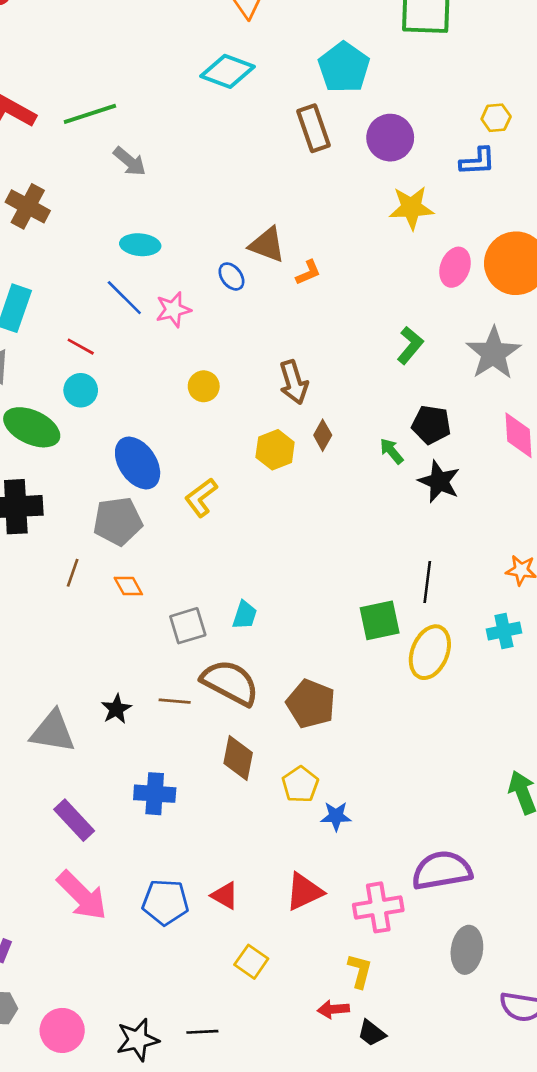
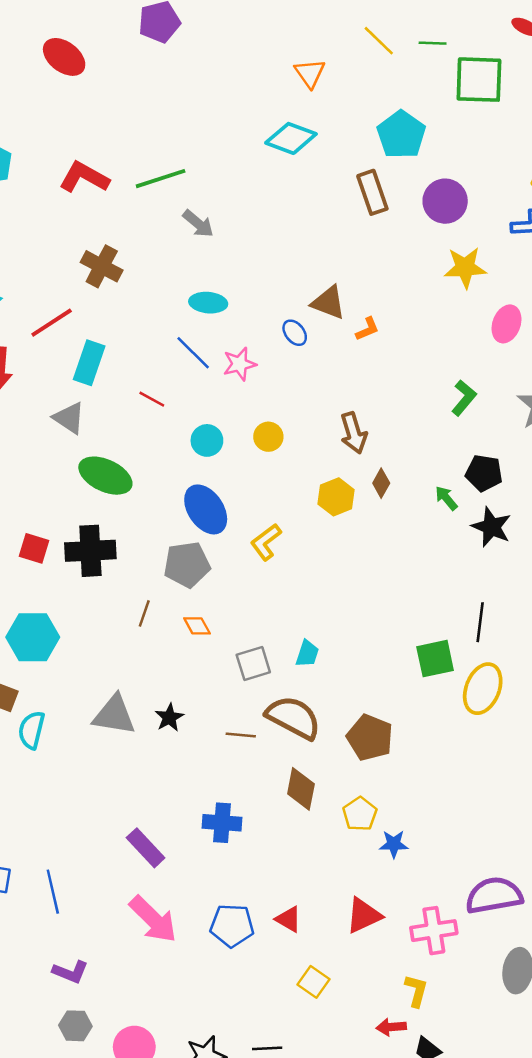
cyan circle: (81, 390) -> (207, 440), moved
black star: (116, 709) -> (169, 717), moved
gray triangle: (53, 732) -> (114, 715), moved

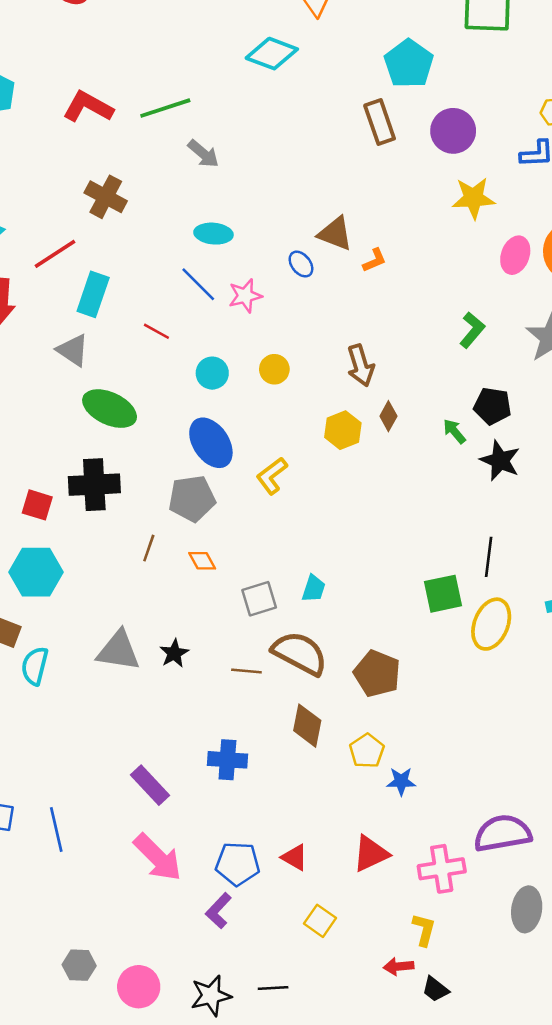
cyan diamond: (291, 138) -> (272, 54), moved
red square: (34, 548) -> (37, 505), moved
purple L-shape: (70, 972) -> (219, 911), moved, turned 111

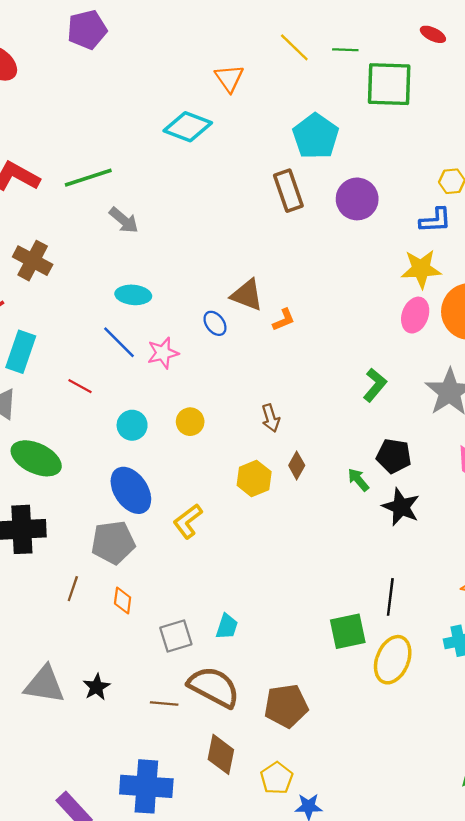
yellow star: (473, 198) -> (421, 269), moved
brown arrow: (361, 365) -> (271, 418), size x0.7
orange diamond: (202, 561) -> (123, 600), turned 36
brown pentagon: (377, 674) -> (286, 706), turned -30
blue cross: (227, 760) -> (146, 786), size x1.4

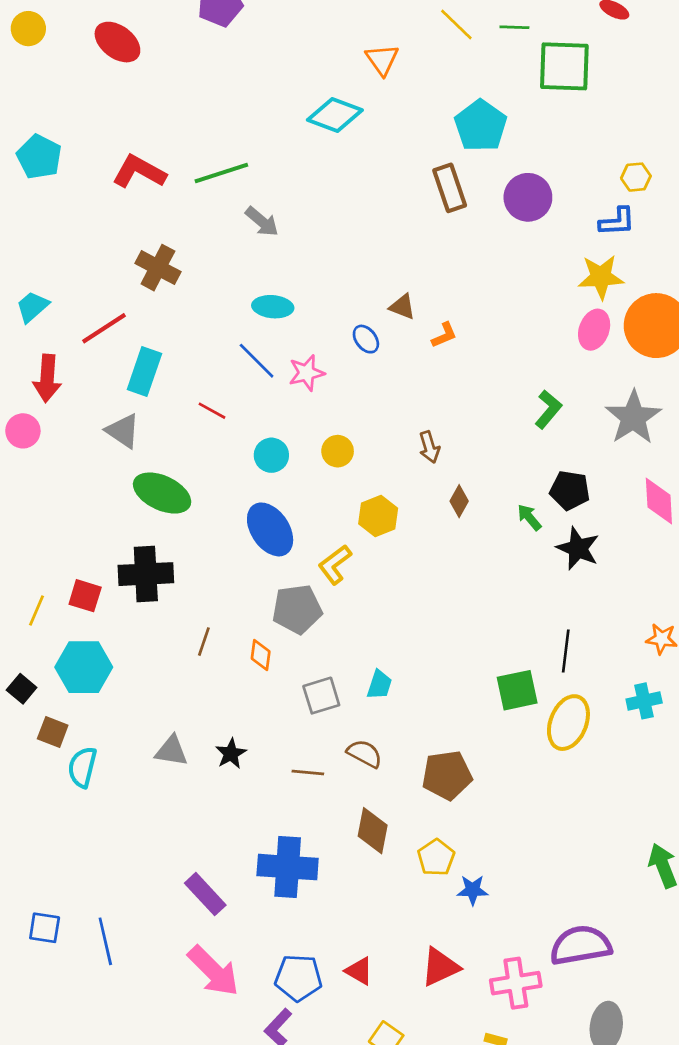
brown triangle: (247, 295) -> (402, 307), size x0.7
yellow hexagon: (254, 478) -> (378, 516), moved
gray pentagon: (113, 542) -> (297, 609), moved
gray triangle: (44, 685) -> (171, 751), size x0.7
brown semicircle: (214, 687) -> (365, 754), size x0.6

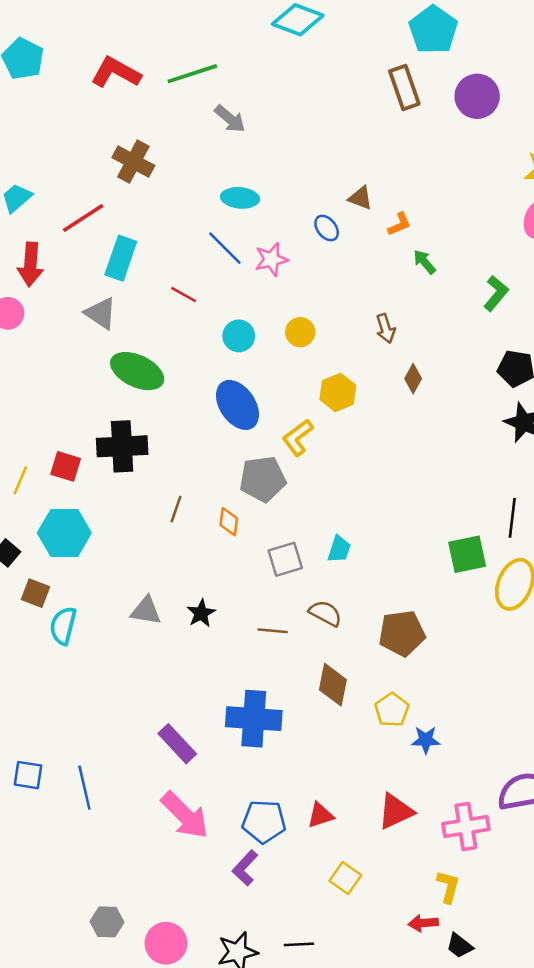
green arrow: (529, 517) -> (424, 262), moved
red triangle: (359, 971) -> (320, 815), turned -48

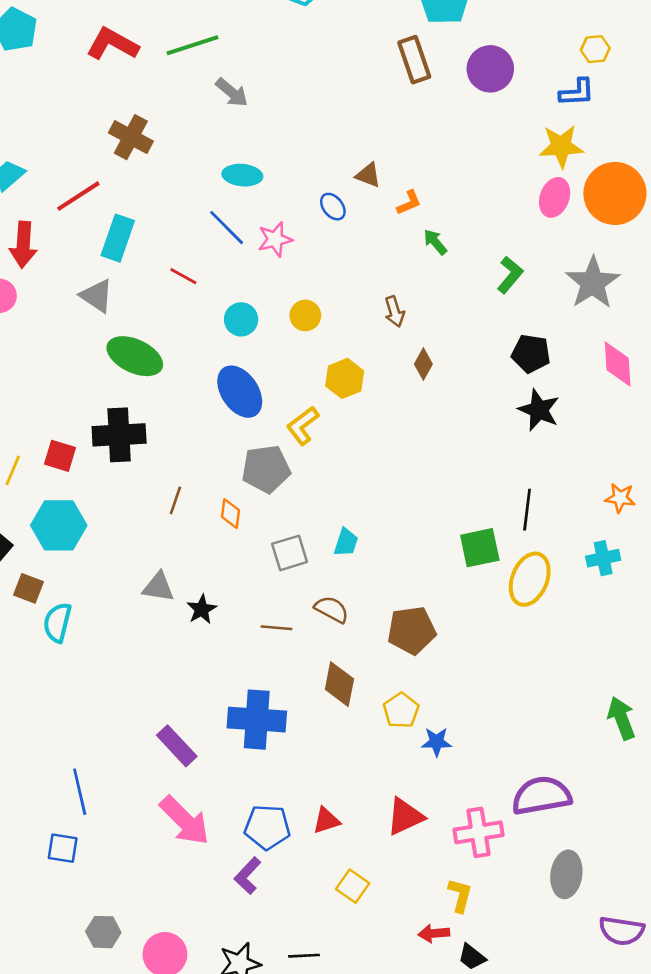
gray triangle: (146, 611) -> (158, 587), moved
blue square: (28, 775) -> (63, 848), moved

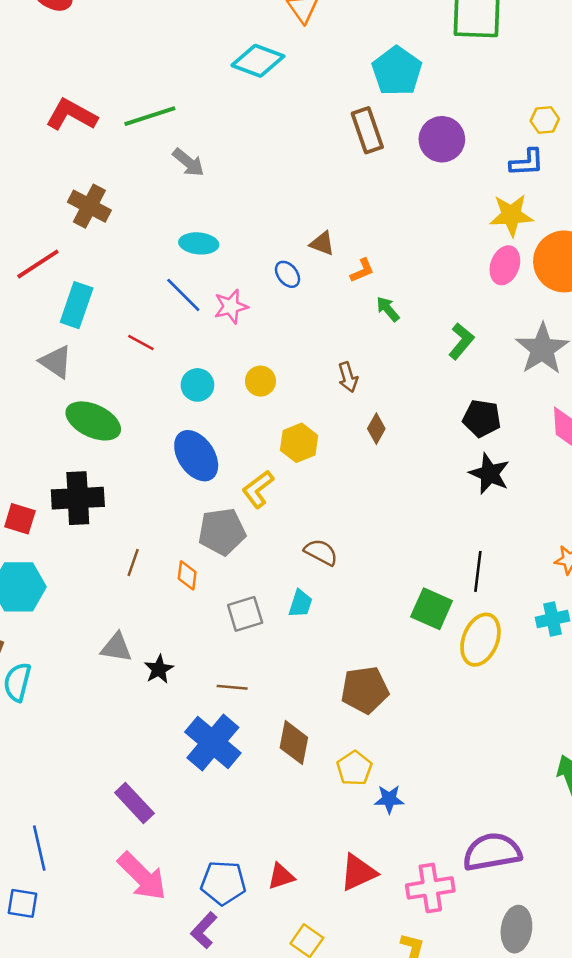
green square: (480, 548) -> (432, 609), turned 36
brown semicircle: (332, 609) -> (321, 552), moved
blue cross: (257, 720) -> (213, 743), moved, turned 36

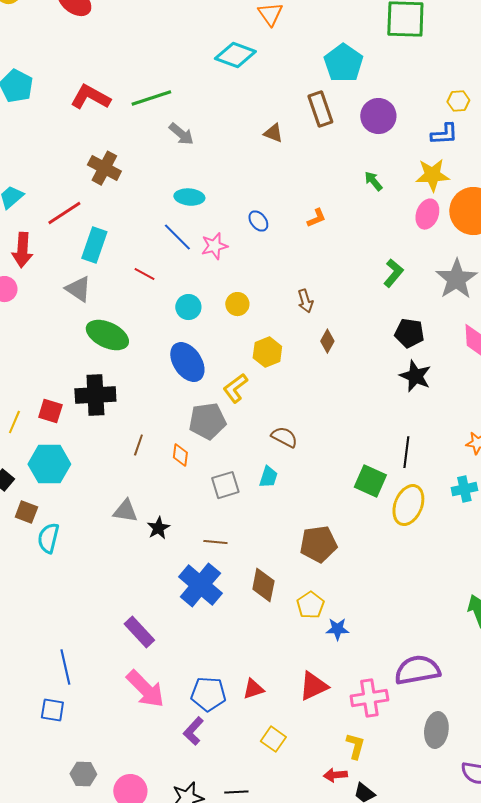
brown triangle: (322, 243) -> (273, 133), moved
green arrow: (388, 309) -> (373, 181), moved

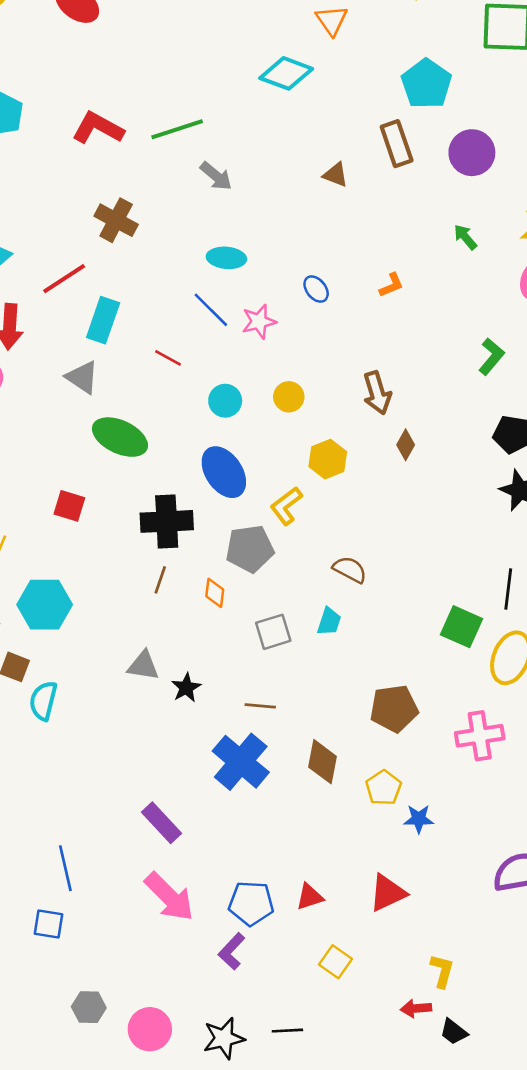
brown arrow: (305, 301) -> (377, 393), size x1.4
black cross: (95, 395) -> (167, 521), moved
red square: (50, 411) -> (69, 506), moved
pink cross: (369, 698) -> (480, 736), moved

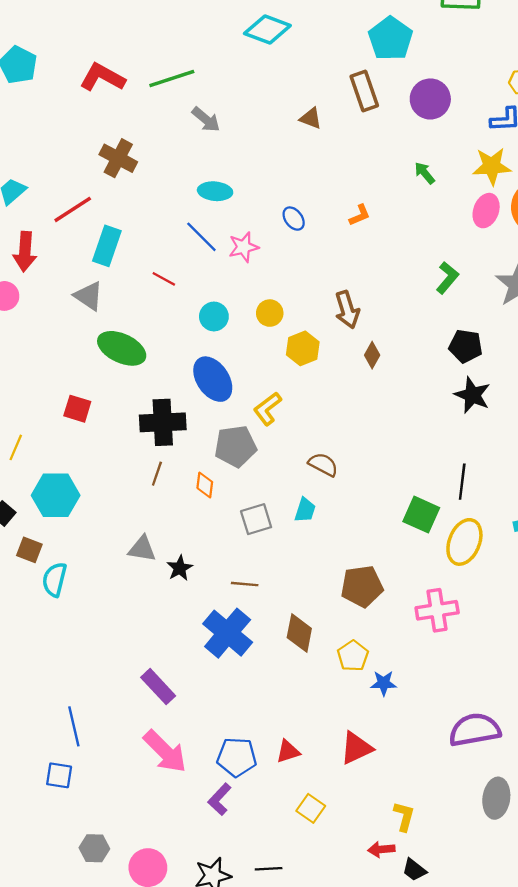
yellow hexagon: (328, 459) -> (303, 348), moved

